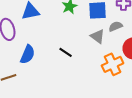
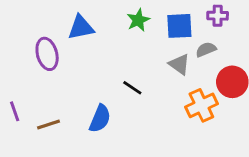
blue semicircle: (28, 54) -> (100, 119), moved

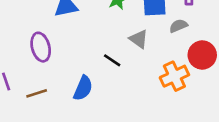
purple ellipse: (47, 54) -> (41, 47), moved
gray triangle: (179, 64) -> (139, 39), moved

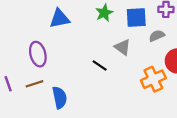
blue semicircle: (83, 88) -> (60, 98), moved, turned -35
brown line: (37, 93) -> (34, 84), moved

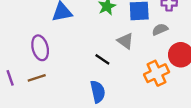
blue semicircle: (60, 98) -> (98, 92), moved

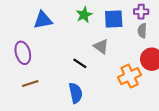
gray semicircle: (160, 29) -> (142, 31), moved, turned -64
brown line: (37, 78) -> (30, 83), moved

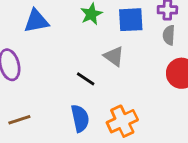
orange cross: (130, 76) -> (122, 121), moved
brown line: (30, 83) -> (19, 120), moved

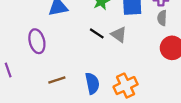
black line: (86, 79) -> (97, 33), moved
brown line: (19, 120) -> (57, 80), moved

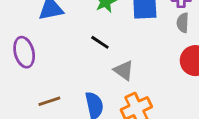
gray triangle: (119, 35) -> (124, 70), moved

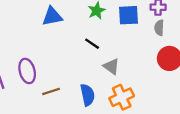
purple ellipse: (24, 52) -> (27, 71), moved

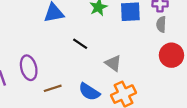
black line: (92, 44) -> (80, 44), moved
blue semicircle: (87, 95) -> (89, 92), turned 135

